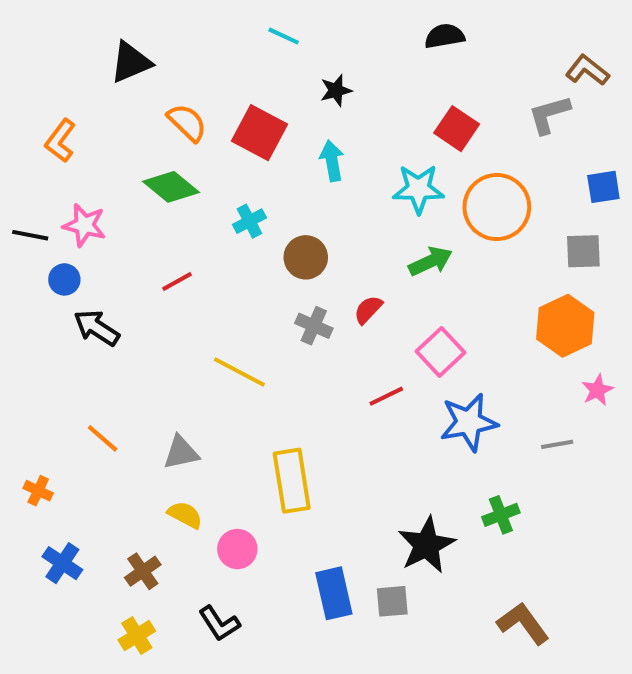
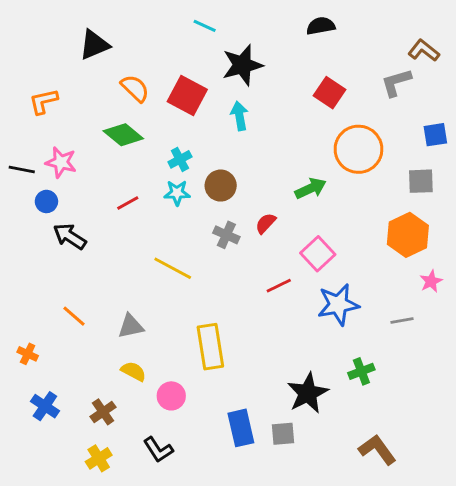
black star: (336, 90) -> (242, 65), size x1.8
orange L-shape: (60, 141) -> (44, 101), turned 40
cyan star: (418, 189) -> (177, 193), moved, size x0.7

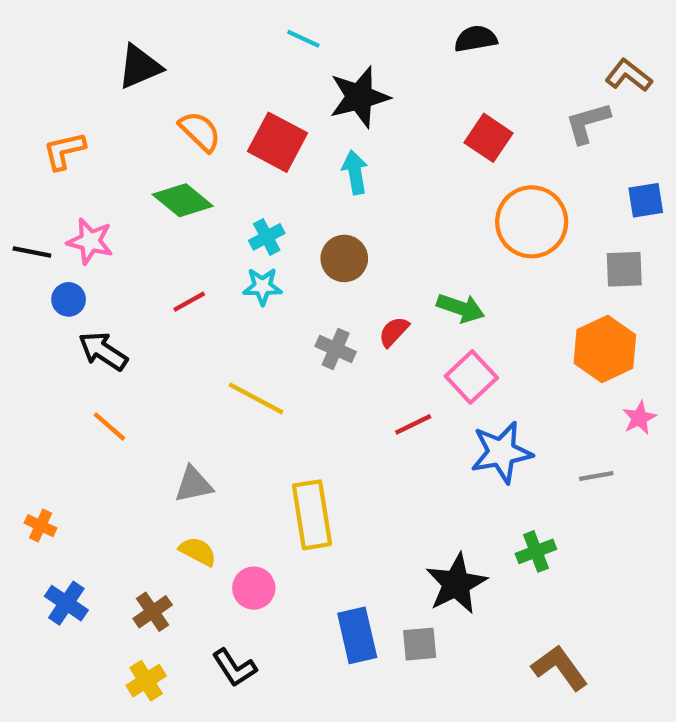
brown circle: (221, 186) -> (344, 258), moved
green arrow: (311, 188) -> (461, 308), moved, turned 44
orange line: (74, 316) -> (109, 426), moved

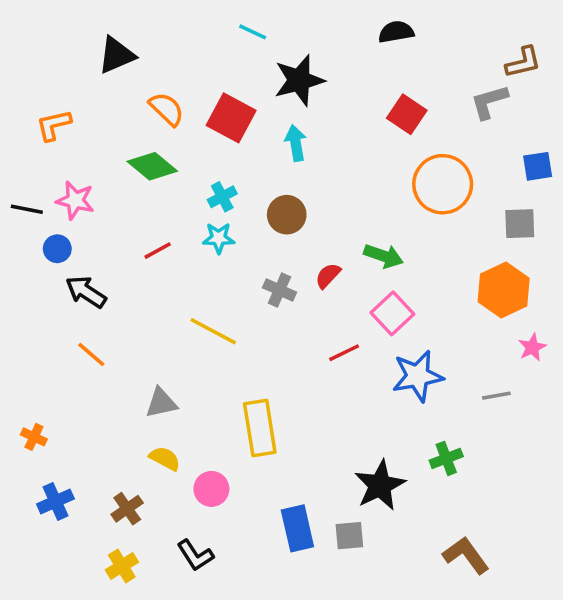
brown L-shape: (629, 75) -> (523, 62), turned 129
blue cross: (66, 603) -> (55, 501), turned 32

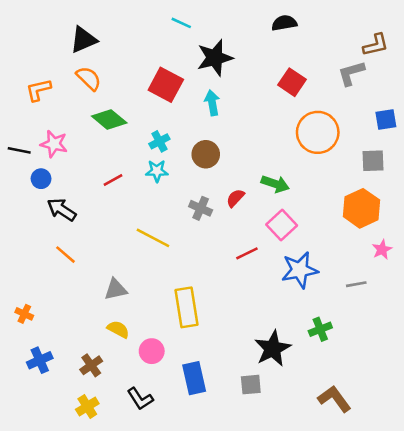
orange semicircle: (167, 109) -> (89, 78), moved
blue rectangle: (297, 528) -> (194, 378), moved

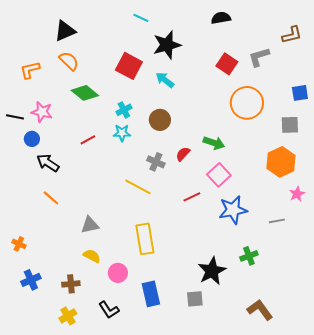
gray L-shape: (351, 73) -> (259, 57), moved
cyan arrow: (212, 103) -> (165, 80), turned -42
yellow line: (153, 238) -> (138, 187), moved
brown cross: (91, 365) -> (71, 284), turned 30

